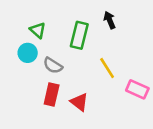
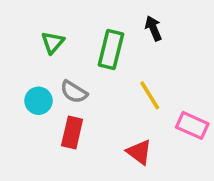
green triangle: (38, 30) -> (53, 42), turned 30
cyan circle: (28, 53) -> (38, 101), moved
red triangle: (79, 102) -> (139, 152), moved

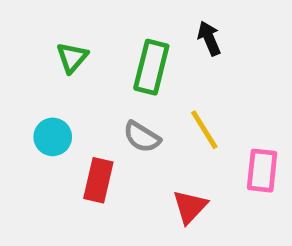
gray semicircle: (74, 92) -> (142, 137), moved
pink rectangle: (192, 125) -> (262, 171), turned 72
red triangle: (139, 152) -> (190, 207), turned 36

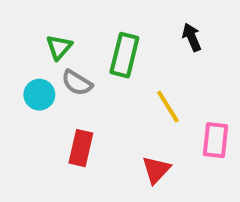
black arrow: (209, 38) -> (192, 37), moved
cyan circle: (53, 137) -> (39, 95), moved
gray semicircle: (142, 137) -> (77, 83), moved

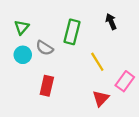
green triangle: (59, 47) -> (22, 27), moved
pink rectangle: (215, 140) -> (125, 81), turned 30
red triangle: (156, 170) -> (101, 98), moved

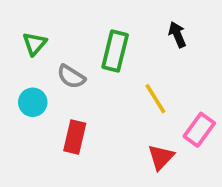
cyan circle: (23, 55) -> (33, 102), moved

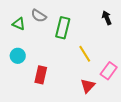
black arrow: (177, 35) -> (107, 18), moved
green triangle: (35, 44) -> (19, 24), turned -48
gray semicircle: (71, 77) -> (39, 16), moved

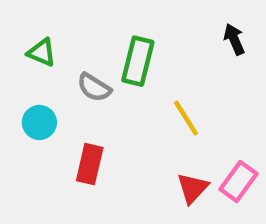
gray semicircle: (39, 16) -> (94, 87), moved
pink rectangle: (109, 71) -> (239, 182), moved

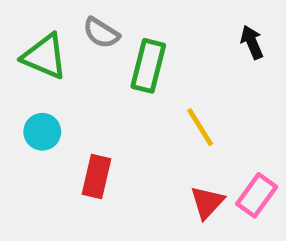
green triangle: (42, 52) -> (45, 56), size x1.5
gray semicircle: (94, 87) -> (101, 33), moved

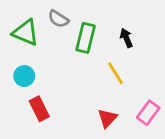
black arrow: (252, 42) -> (126, 38), moved
red rectangle: (96, 177) -> (39, 109), moved, turned -40
red triangle: (207, 202) -> (107, 118), moved

